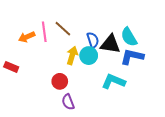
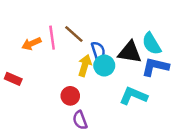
blue semicircle: (93, 40) -> (98, 51), moved

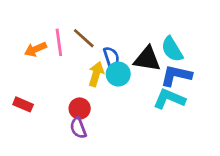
red rectangle: (13, 79) -> (23, 104), moved
cyan L-shape: (133, 96) -> (169, 99), moved
purple semicircle: (80, 120) -> (78, 128), moved

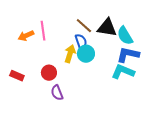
brown line: (84, 38) -> (84, 26), moved
black triangle: (147, 59) -> (107, 28), moved
red circle: (80, 109) -> (49, 73), moved

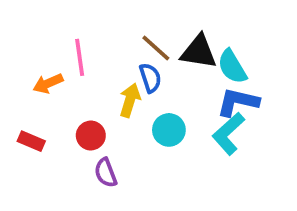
orange arrow: (26, 36) -> (48, 83), moved
cyan circle: (86, 54) -> (169, 130), moved
cyan L-shape: (123, 72) -> (228, 134), turned -65

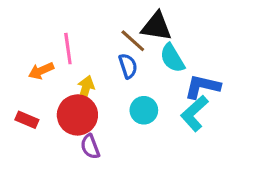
black triangle: (199, 52) -> (156, 26), moved
cyan semicircle: (232, 67) -> (172, 58), moved
yellow arrow: (130, 100) -> (85, 90), moved
red circle: (91, 136) -> (77, 115), size x1.6

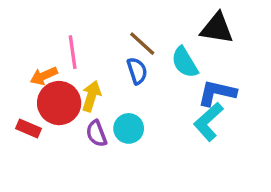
black triangle: (156, 26) -> (217, 28), moved
cyan circle: (144, 110) -> (129, 128), moved
red circle: (77, 115) -> (59, 103), moved
purple semicircle: (90, 147) -> (96, 134), moved

